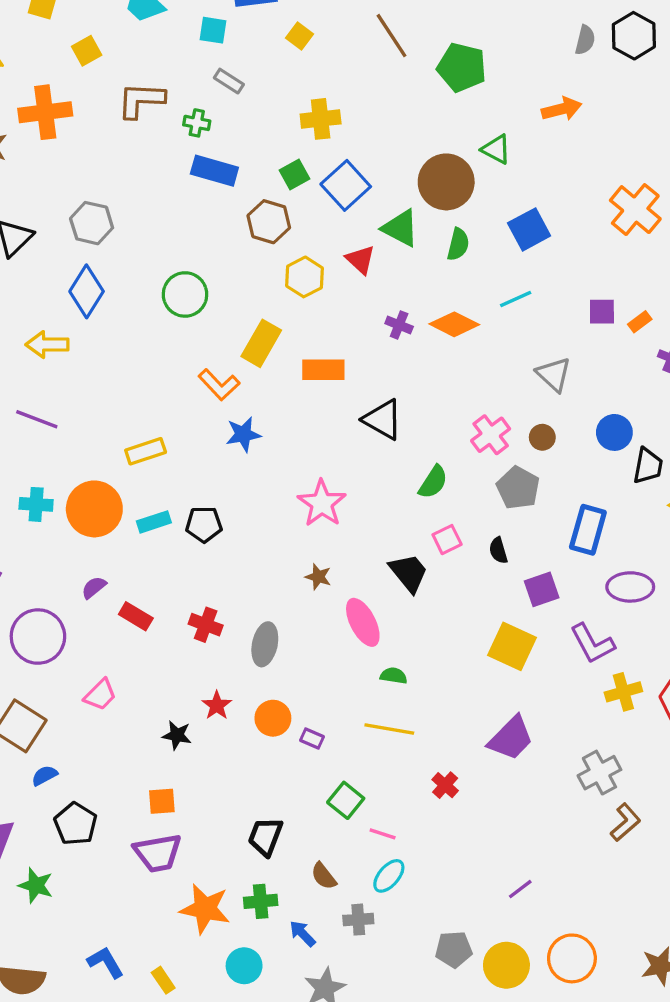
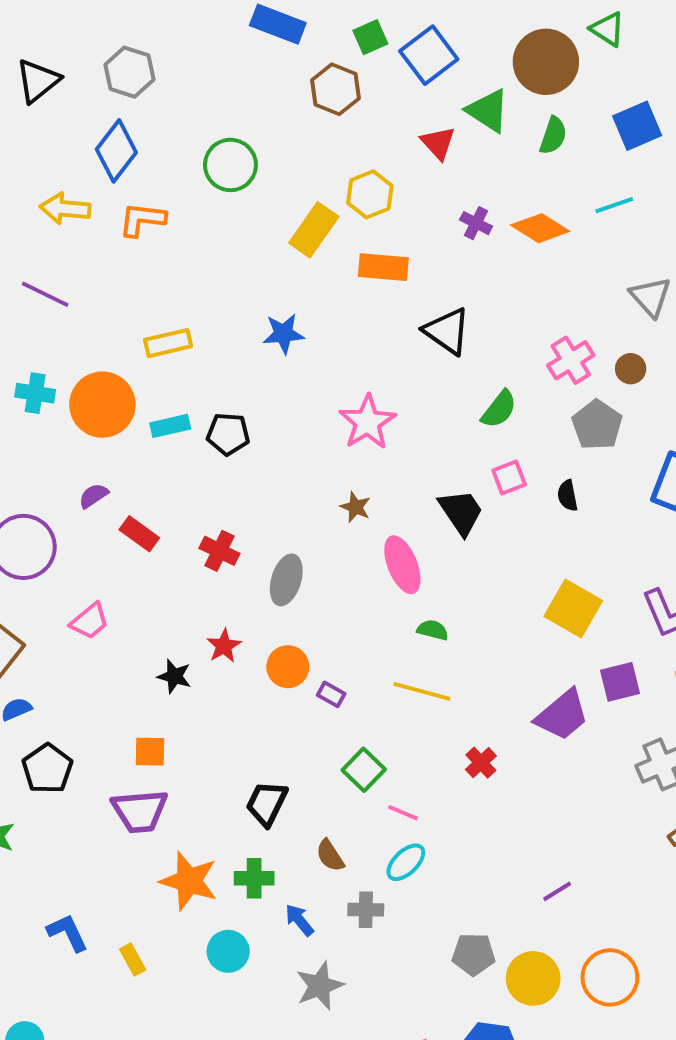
yellow hexagon: (305, 277) -> (370, 194), moved
orange L-shape: (219, 385) -> (142, 219), moved, turned 135
purple square: (542, 589) -> (620, 682), moved

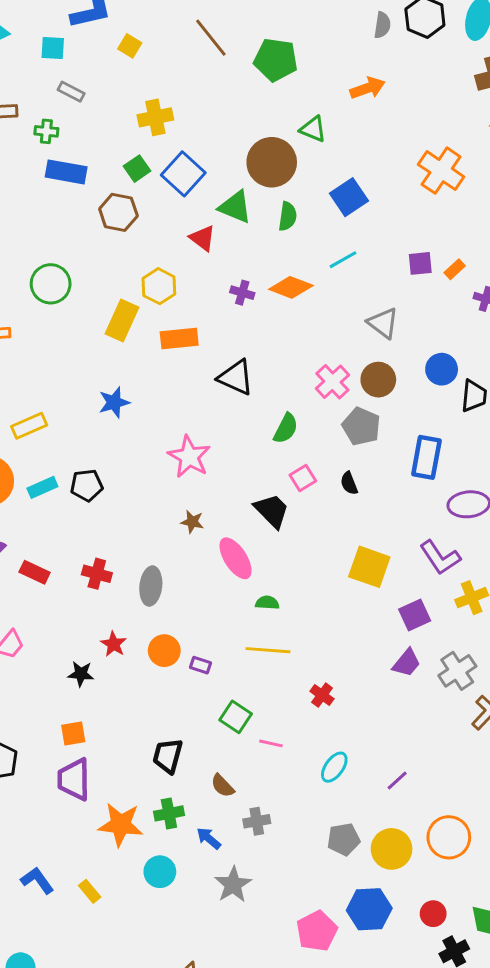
brown circle: (631, 369) -> (378, 380), size x1.5
purple trapezoid: (562, 715) -> (406, 663), moved, size x0.7
purple trapezoid: (140, 811) -> (74, 779), turned 105
cyan ellipse: (406, 862) -> (334, 767), moved

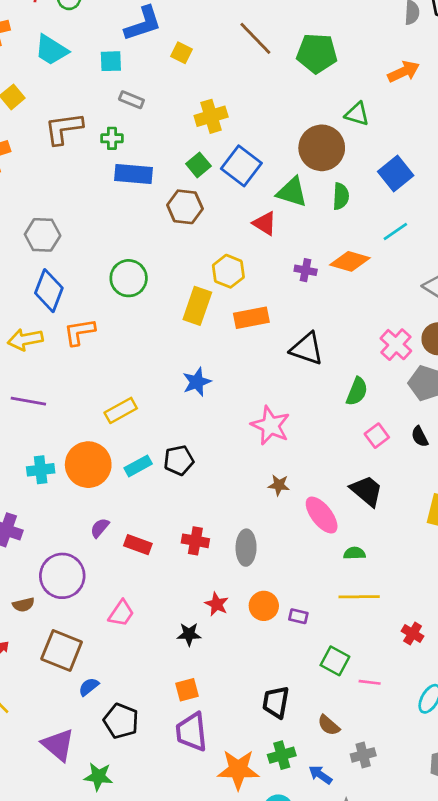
black trapezoid: (272, 511) -> (367, 491), moved

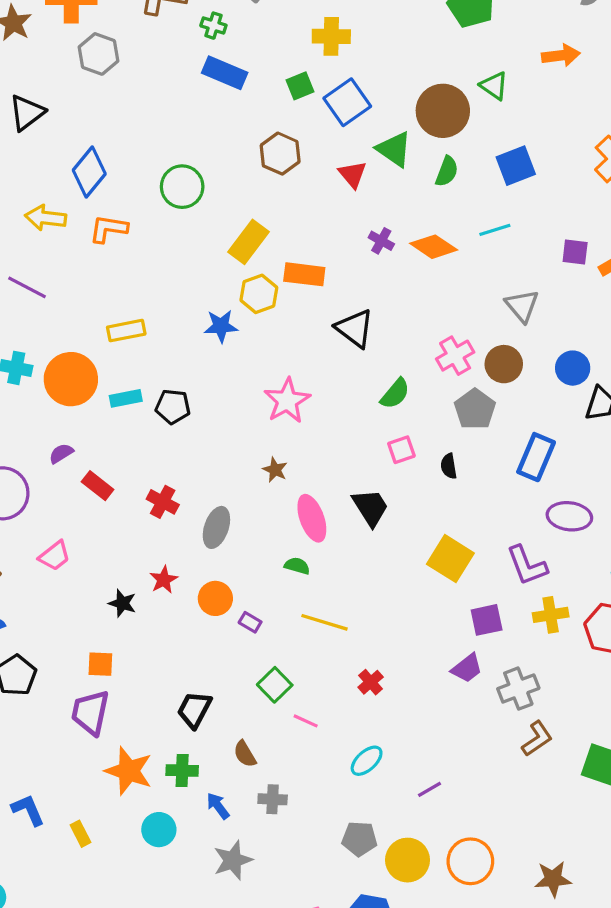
brown hexagon: (185, 207) -> (280, 154), moved
gray hexagon: (43, 235) -> (99, 54), moved
yellow hexagon: (228, 271) -> (259, 294), moved
green semicircle: (354, 553) -> (297, 566), moved

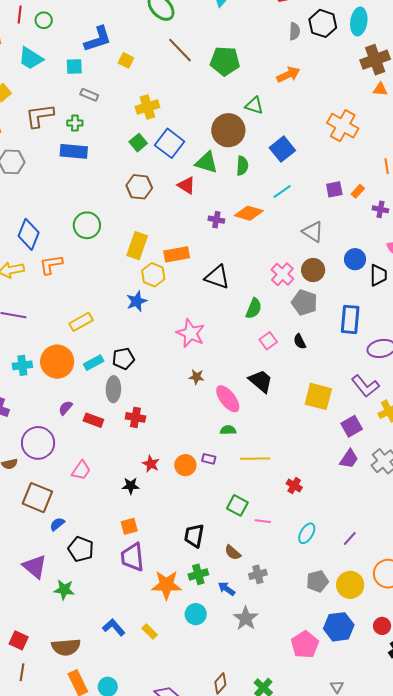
blue rectangle: (225, 73) -> (74, 151), moved
gray ellipse: (216, 527) -> (113, 389), moved
purple rectangle: (250, 622) -> (209, 459), moved

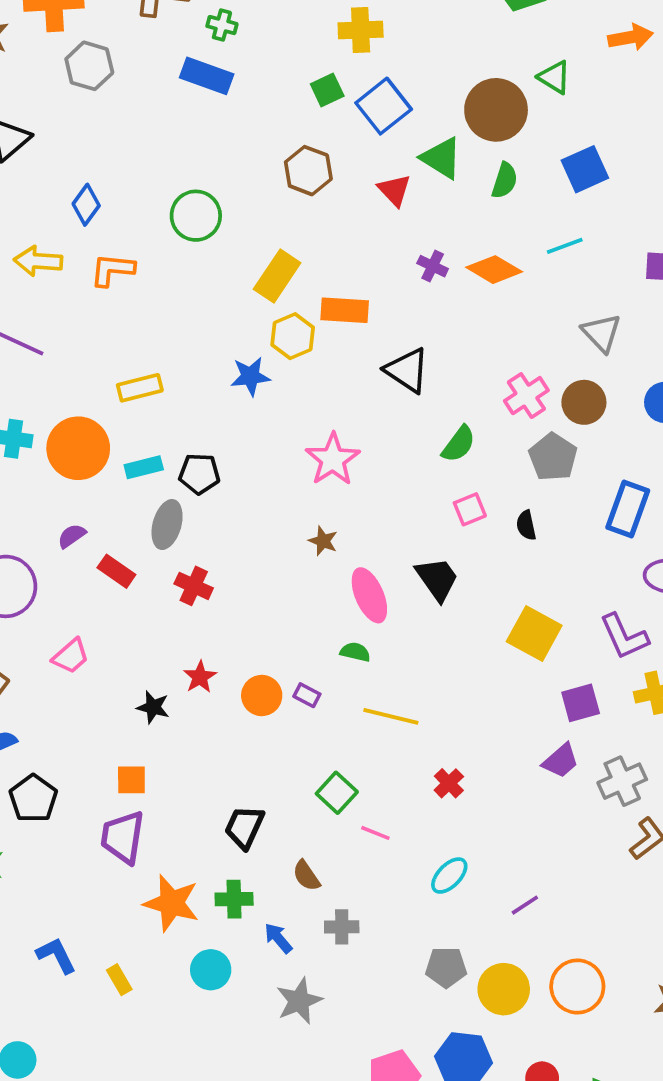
blue diamond: (29, 234) -> (86, 205), size x0.7

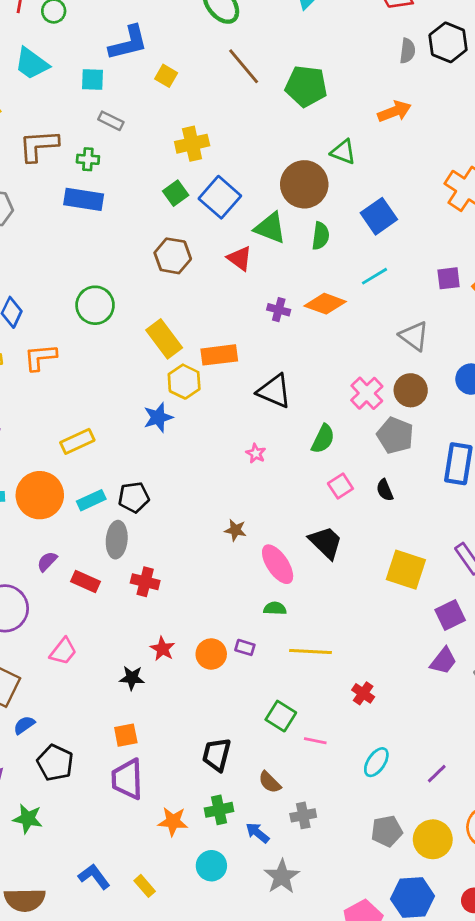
yellow rectangle: (277, 276) -> (164, 339), turned -60
pink star: (333, 459) -> (256, 453), moved, size x0.5
orange star: (171, 903) -> (173, 821), size x0.7

